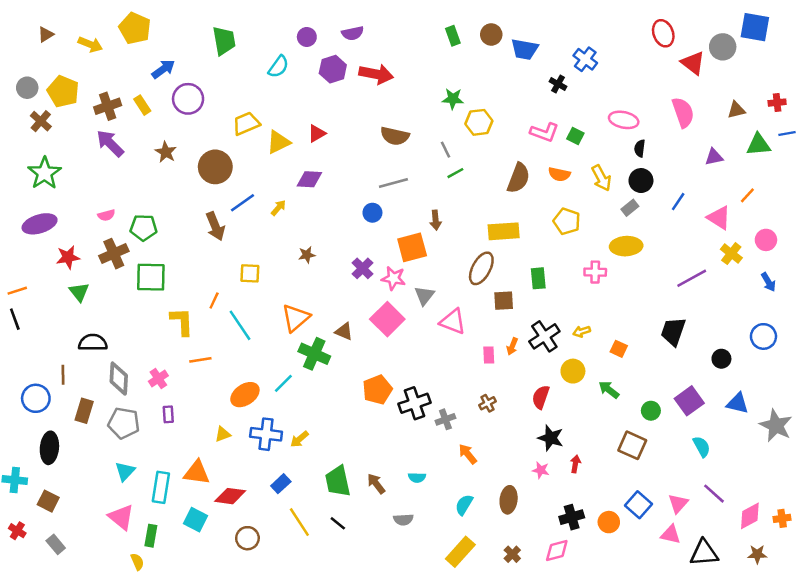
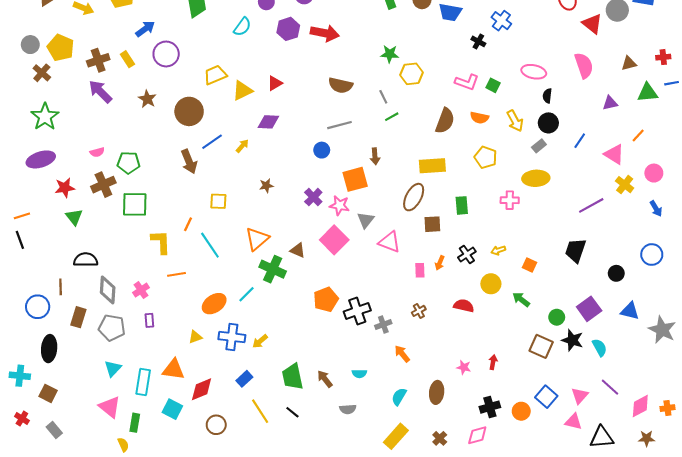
black cross: (544, 336) -> (467, 255), size x0.7
red semicircle: (541, 397) -> (464, 306), turned 84
black star: (551, 438) -> (572, 340), moved
red diamond: (230, 496) -> (202, 389), turned -30

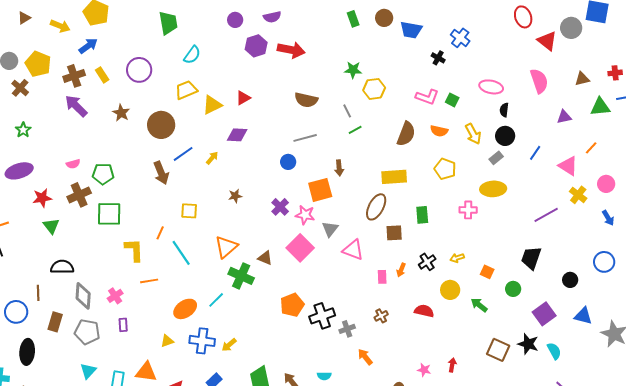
cyan semicircle: (242, 27) -> (192, 55), moved
blue arrow: (145, 29) -> (88, 46), moved
green star: (45, 117) -> (23, 130), size x0.6
green circle: (557, 317) -> (513, 289), moved

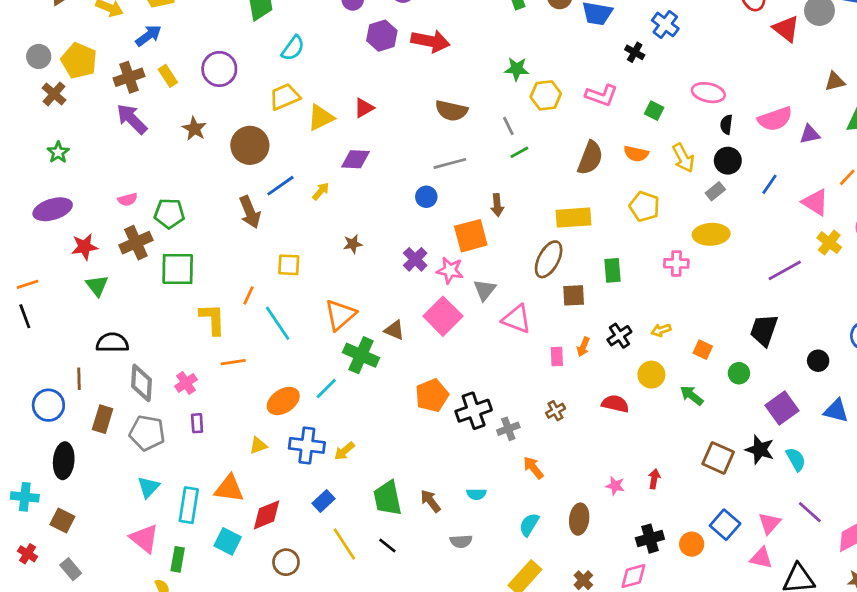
pink semicircle: (539, 81) -> (775, 119), moved, turned 90
pink L-shape: (427, 97) -> (601, 95), moved

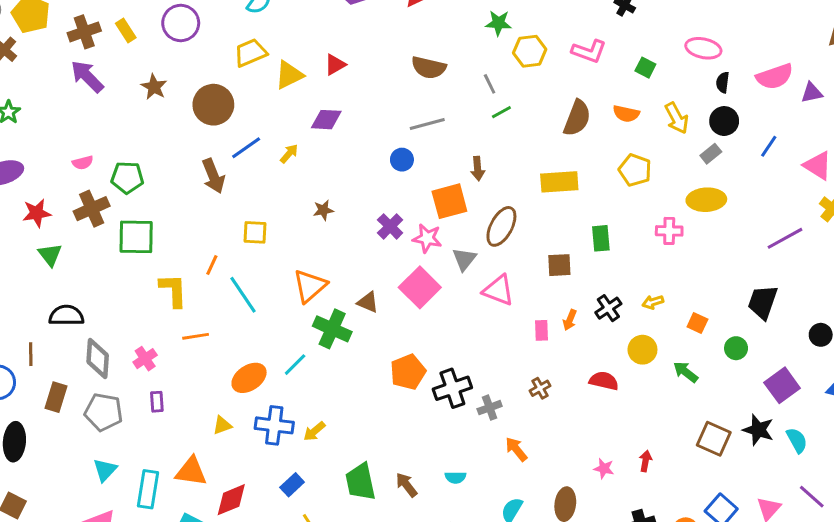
brown ellipse: (549, 259) -> (501, 226), moved

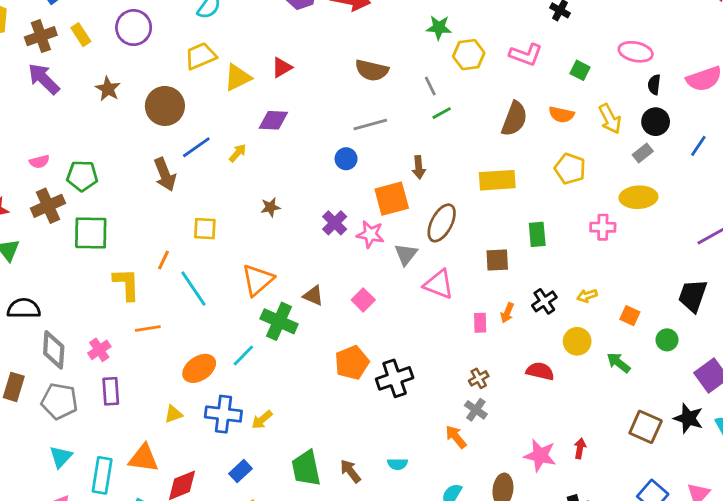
pink square: (420, 287) -> (363, 300), moved, size x0.6
purple rectangle: (157, 402) -> (111, 391), size x1.4
gray cross: (490, 408) -> (476, 410), moved, turned -35
pink star: (604, 468) -> (540, 455), size x1.6

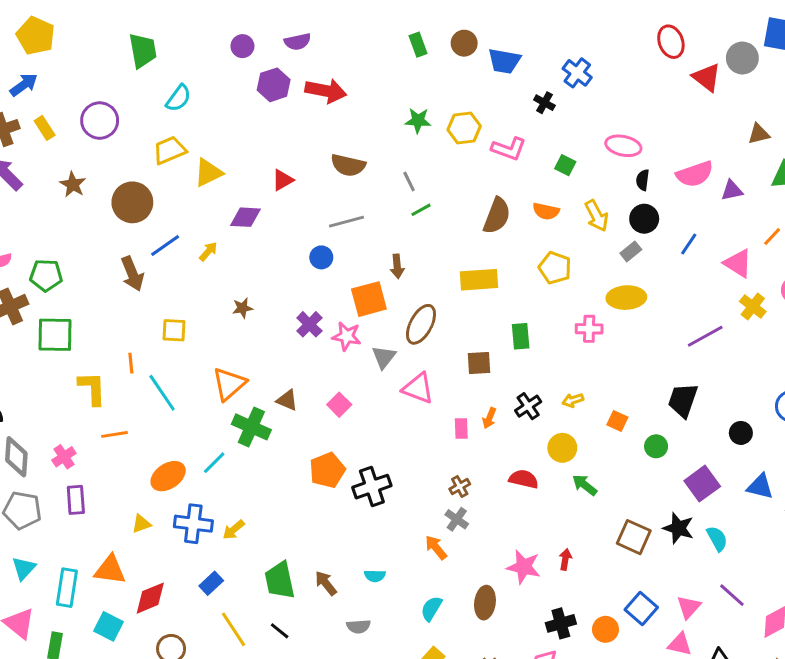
yellow hexagon: (469, 55) -> (464, 128), moved
red triangle: (282, 67) -> (283, 180), moved
orange line: (164, 260) -> (131, 363), turned -30
green arrow: (618, 363) -> (585, 485), moved

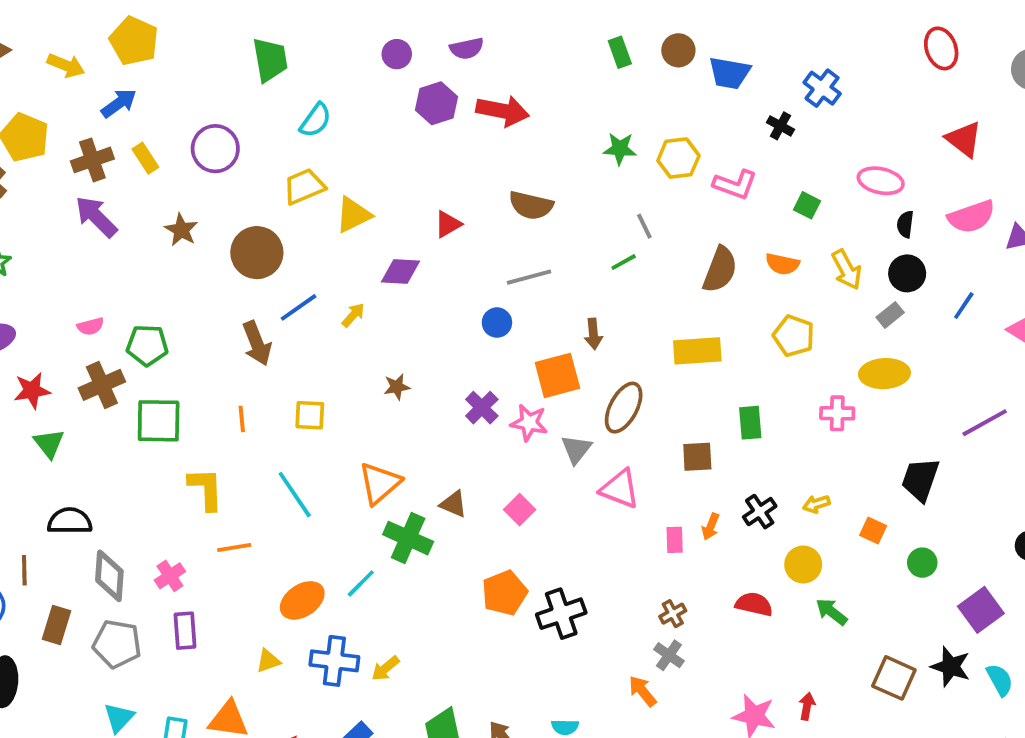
red triangle: (707, 77) -> (964, 139), moved
gray line: (409, 182) -> (644, 226), moved
orange line: (131, 363) -> (242, 419), moved
black trapezoid: (683, 400) -> (920, 479), moved

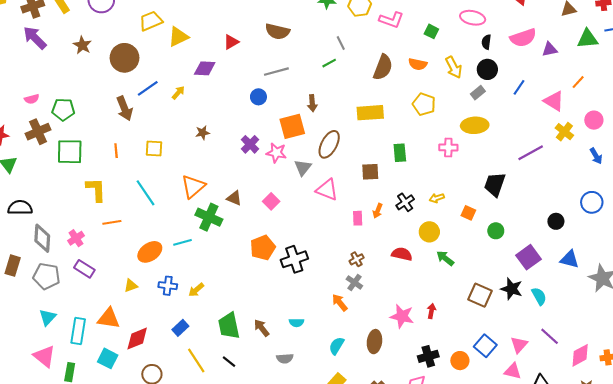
cyan line: (361, 583) -> (183, 242), turned 30
purple rectangle: (185, 631) -> (84, 269), turned -54
blue cross: (334, 661) -> (168, 286), size x0.7

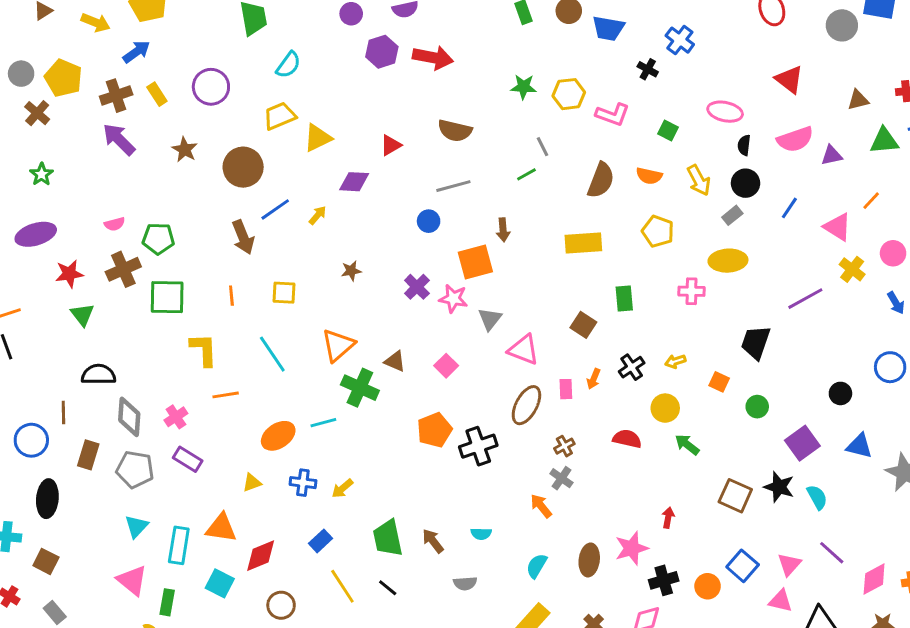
brown ellipse: (329, 144) -> (526, 405), moved
brown square: (370, 172) -> (583, 325), turned 36
pink star: (402, 316) -> (632, 548), moved, turned -30

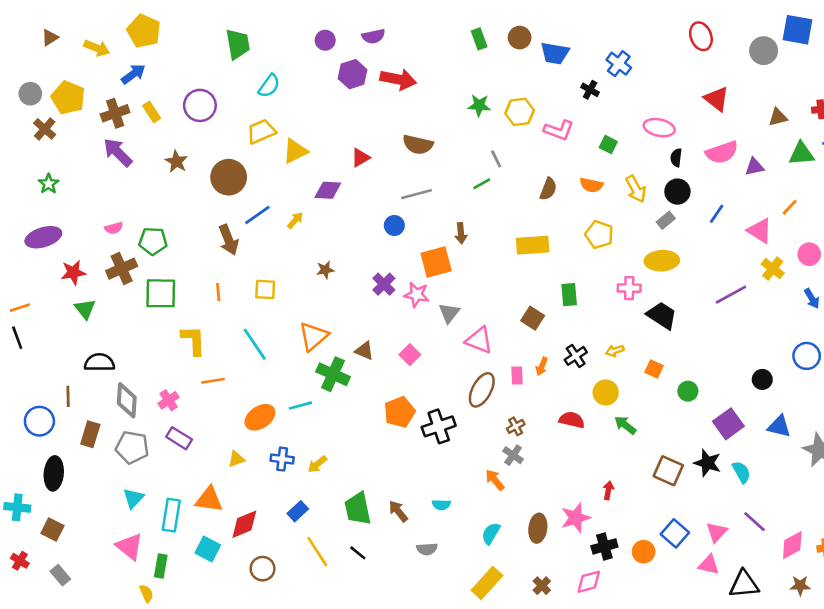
brown semicircle: (601, 180) -> (548, 189), size x0.7
black trapezoid: (756, 342) -> (662, 315), moved, turned 104

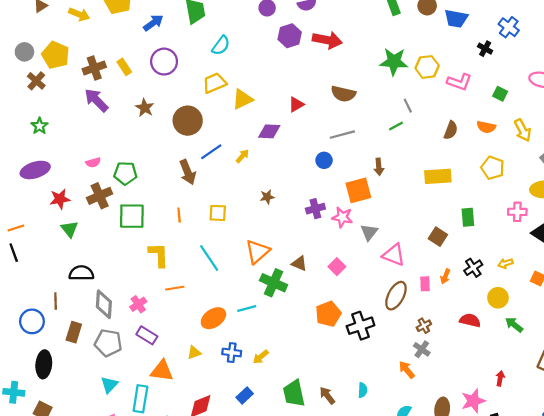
blue arrow: (133, 74) -> (153, 23), moved
green star: (479, 105) -> (394, 62), size x1.5
purple cross: (384, 284) -> (315, 209), turned 30
orange triangle: (209, 499) -> (162, 371), moved
cyan semicircle: (441, 505) -> (363, 390), turned -88

